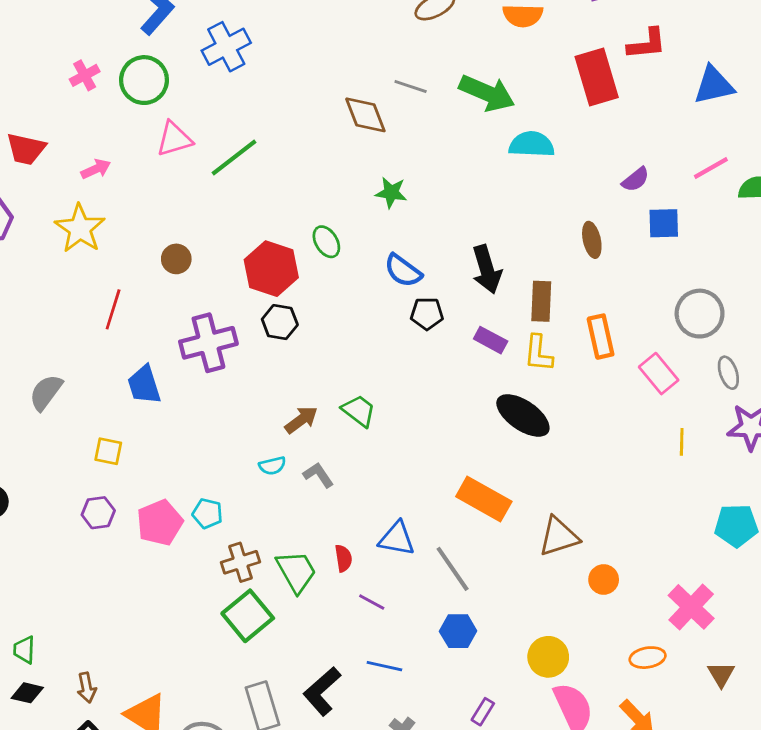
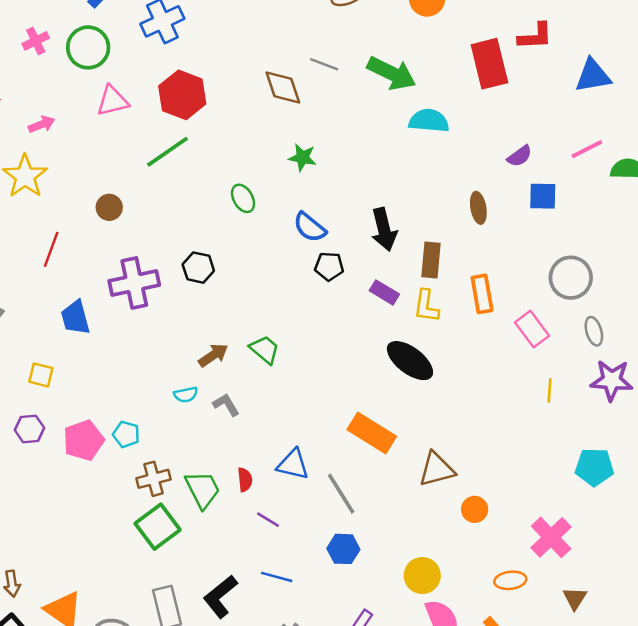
green line: (234, 158) -> (167, 152), moved
red hexagon: (271, 269) -> (182, 95), moved

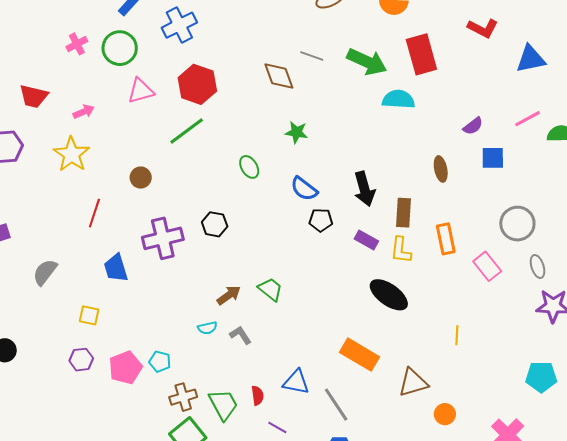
red L-shape: (535, 36) -> (483, 28), turned 32
red rectangle: (489, 64) -> (421, 54), moved
yellow line: (550, 391) -> (457, 335), moved

